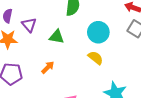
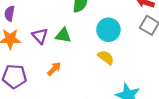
purple triangle: (29, 25) -> (40, 36), moved

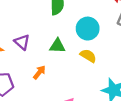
green triangle: (63, 35) -> (57, 46), moved

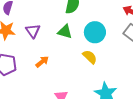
green triangle: (57, 46) -> (65, 32), moved

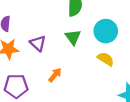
green triangle: (65, 32) -> (73, 37), turned 49

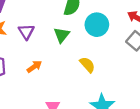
cyan circle: (106, 31) -> (97, 25), moved

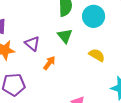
orange arrow: (34, 67) -> (49, 63), moved

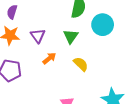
yellow semicircle: (97, 55) -> (81, 64), moved

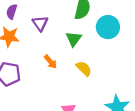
purple triangle: (38, 36) -> (40, 23), moved
orange arrow: (49, 58) -> (50, 62), turned 88

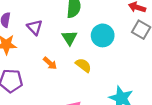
cyan circle: (108, 27) -> (103, 35), moved

